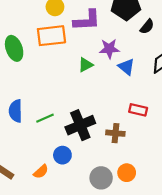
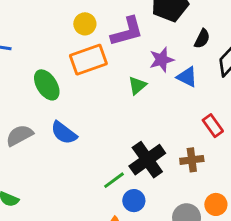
black semicircle: (147, 27) -> (202, 39), moved
red rectangle: (138, 110) -> (213, 126), turned 54
blue semicircle: (16, 111) -> (64, 133), moved, turned -40
green line: (45, 118) -> (114, 180), moved

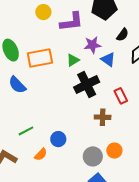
orange rectangle: (88, 60) -> (40, 58), moved
black cross: (147, 160) -> (87, 85), moved
green line: (114, 180) -> (26, 131), moved

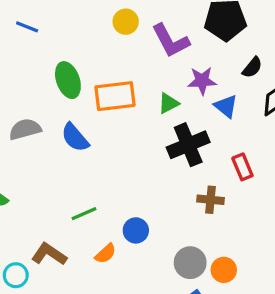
purple L-shape: (72, 22) -> (171, 41), turned 65
orange circle: (114, 151) -> (224, 270), moved

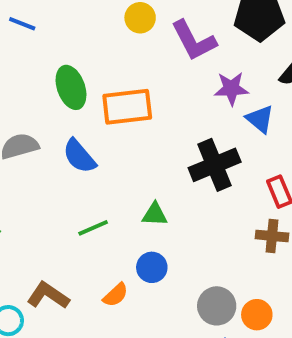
green triangle: (168, 103) -> (155, 214), moved, turned 30
brown cross: (211, 200) -> (272, 236), moved
green line: (84, 214) -> (93, 228), moved

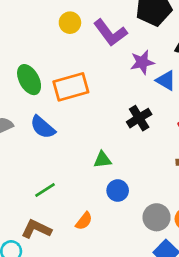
black cross: (215, 165) -> (139, 118), size x0.7
green line: (93, 228) -> (45, 190), moved
blue circle: (152, 267) -> (118, 191), moved

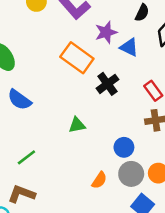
orange rectangle: (71, 87) -> (77, 58), moved, turned 56
blue circle: (118, 191) -> (124, 147), moved
orange semicircle: (84, 221) -> (99, 180), moved

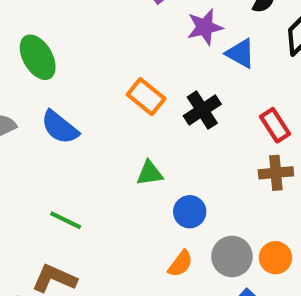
orange rectangle: (77, 58) -> (146, 97), moved, size x0.7
blue circle: (124, 147) -> (190, 212), moved
green line: (26, 157) -> (66, 220), turned 60

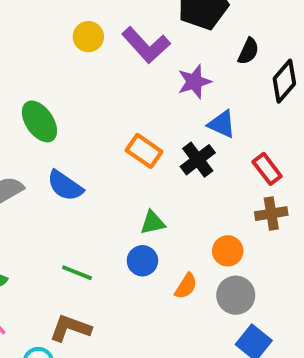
blue triangle: (240, 53) -> (222, 124), moved
blue circle: (190, 212) -> (142, 261), moved
orange circle: (275, 258) -> (228, 251), moved
orange semicircle: (180, 264) -> (186, 286), moved

